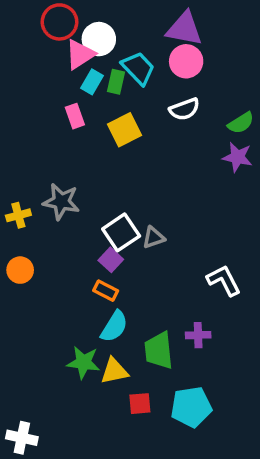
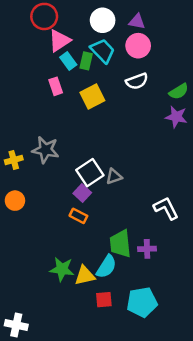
purple triangle: (184, 29) -> (137, 22), size x0.6
white circle: (99, 39) -> (103, 20), moved
cyan rectangle: (92, 82) -> (68, 61), turned -66
cyan semicircle: (114, 327) -> (106, 267), moved
green trapezoid: (159, 350) -> (120, 244), moved

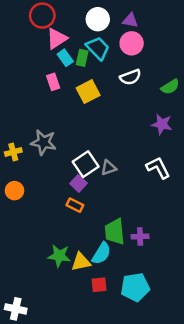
purple star: (176, 117) -> (162, 124), moved
white L-shape: (166, 208) -> (158, 168), moved

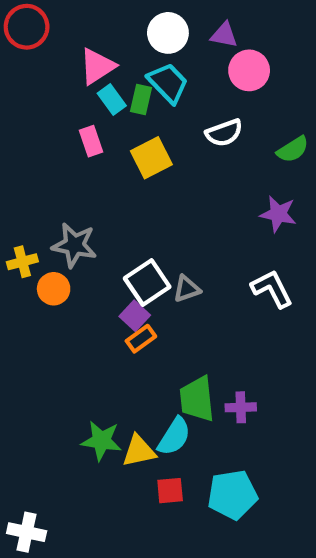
red circle: (42, 16) -> (27, 27), moved
pink circle: (132, 43) -> (249, 70), moved
orange circle: (14, 191) -> (54, 289), moved
orange rectangle: (75, 205) -> (141, 339), moved, turned -63

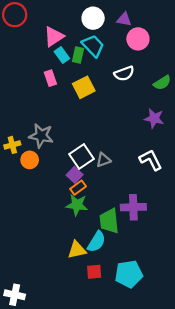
purple cross: (241, 407) -> (133, 207), moved, size x1.5
green star: (101, 441) -> (77, 205), moved

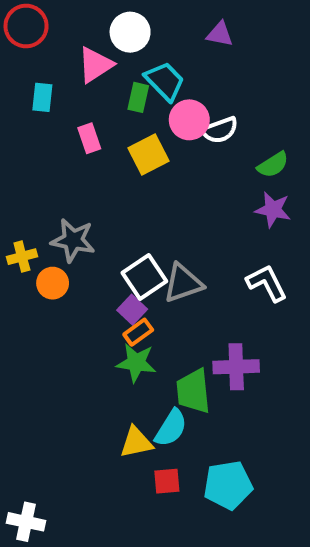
white circle: (93, 18) -> (130, 32), moved
pink circle: (138, 39) -> (189, 120), moved
cyan rectangle: (62, 55) -> (42, 97), moved, turned 42
green semicircle: (162, 83) -> (273, 165), moved
gray triangle: (103, 160) -> (183, 283), size x1.5

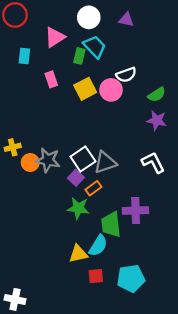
white circle: (130, 32) -> (89, 17), moved
pink circle: (189, 120) -> (111, 90), moved
gray star: (73, 240) -> (48, 160), moved
orange rectangle: (138, 332) -> (93, 188), moved

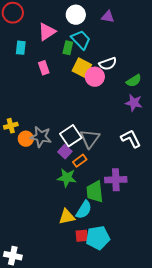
yellow square: (85, 89) -> (82, 68), moved, turned -36
gray triangle: (105, 163) -> (90, 139), turned -35
cyan pentagon: (131, 278) -> (98, 238), moved

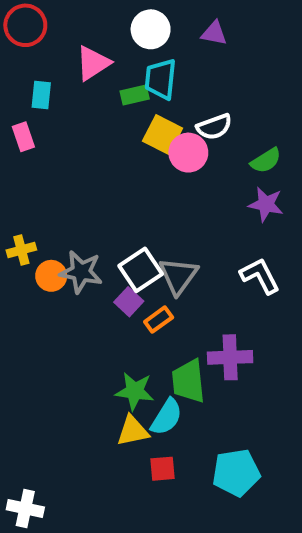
cyan trapezoid: (81, 40) -> (161, 79), turned -130
green rectangle: (68, 48) -> (135, 95), turned 64
pink rectangle: (44, 68) -> (23, 137), moved
green star: (67, 178) -> (135, 391), moved
cyan pentagon: (98, 238) -> (236, 473), moved

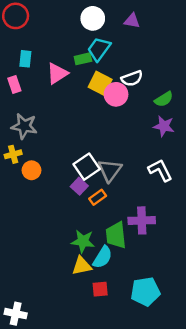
pink triangle: (93, 63) -> (57, 73), moved
cyan trapezoid: (161, 79) -> (99, 49), turned 30
gray star: (81, 272) -> (24, 126), moved

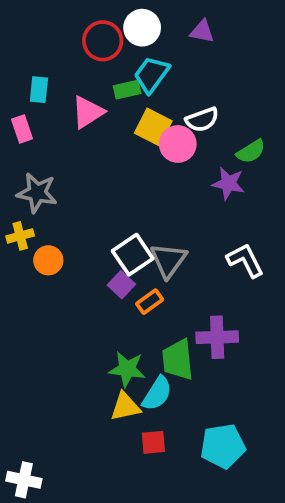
red circle: (16, 16) -> (103, 41), moved
purple star: (164, 126) -> (228, 183), moved

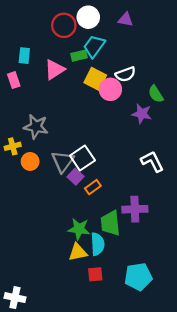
green semicircle: (251, 152) -> (156, 94), turned 90
gray star: (37, 193) -> (36, 127), moved
gray triangle: (168, 260) -> (63, 161), moved
cyan semicircle: (157, 394) -> (98, 244), turned -35

